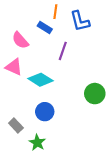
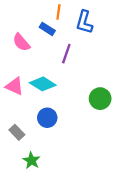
blue L-shape: (80, 21) -> (84, 22), turned 30
pink triangle: (14, 67) -> (15, 86), moved
green star: (37, 143) -> (31, 160), moved

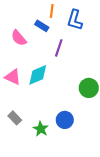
cyan diamond: (43, 84) -> (38, 75), turned -55
blue circle: (47, 118) -> (65, 120), moved
green star: (31, 160) -> (41, 129), moved

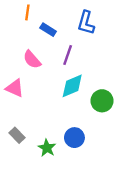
orange line: (52, 11) -> (27, 12), moved
pink semicircle: (19, 38) -> (32, 59), moved
cyan diamond: (38, 75) -> (72, 86), moved

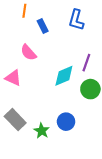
blue rectangle: (48, 30) -> (43, 26), turned 32
purple line: (68, 55) -> (86, 63), moved
gray rectangle: (17, 135) -> (15, 120), size x1.5

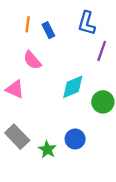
orange line: (24, 11) -> (28, 24), moved
purple line: (86, 63) -> (102, 51), moved

